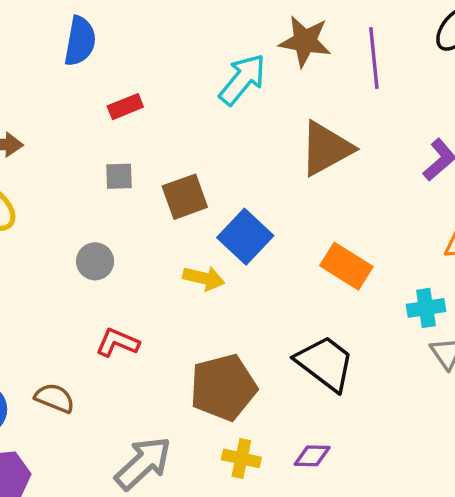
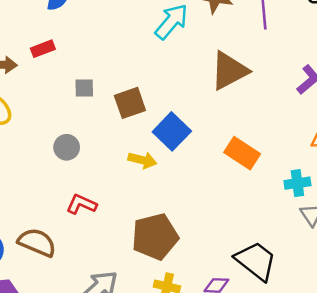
red rectangle: (125, 107) -> (43, 49), moved
black trapezoid: (325, 363) -> (256, 261), moved
brown semicircle: (55, 398) -> (37, 242), size x1.4

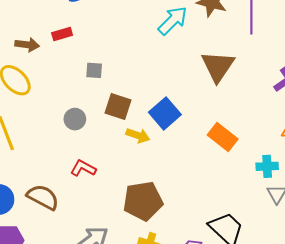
brown triangle: (229, 71) -> (218, 66), turned -33
brown square: (130, 103) -> (118, 107), moved, turned 32

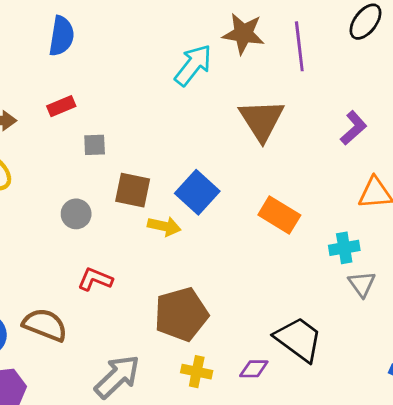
red rectangle: (62, 34) -> (61, 106), moved

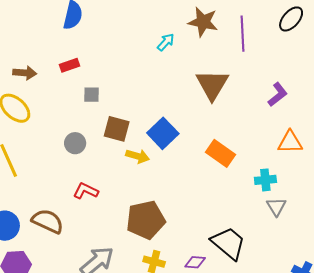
cyan arrow: (193, 65) -> (166, 42), size x0.6

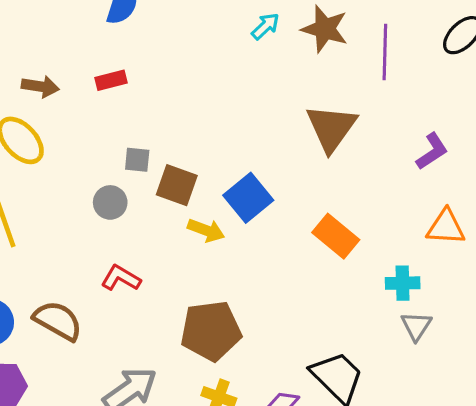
cyan arrow: (166, 42) -> (265, 26), moved
gray square: (91, 95) -> (137, 160), moved

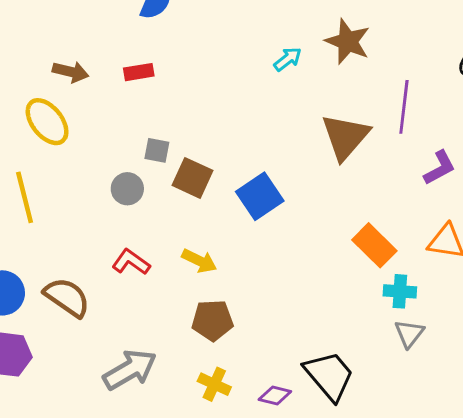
cyan arrow: (265, 26) -> (288, 59), moved
purple line: (385, 52) -> (404, 107), moved
yellow arrow: (206, 230) -> (199, 261), moved
orange rectangle: (336, 236) -> (374, 245), moved
brown pentagon: (211, 331) -> (212, 320), size x0.7

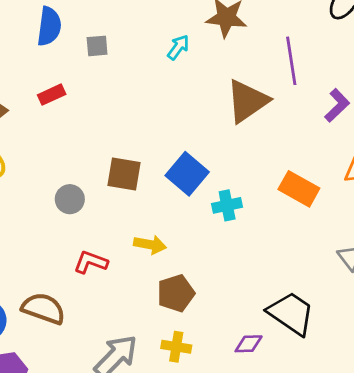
brown triangle: (345, 137) -> (247, 101), turned 30
gray square: (157, 150) -> (97, 46), moved
cyan cross: (400, 291) -> (227, 205), moved
yellow cross: (214, 384) -> (176, 347), moved

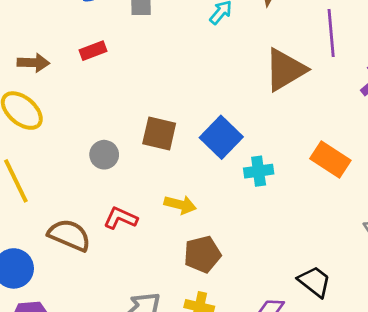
brown semicircle: (43, 308) -> (69, 235), moved
black trapezoid: (291, 313) -> (314, 282), size x0.7

